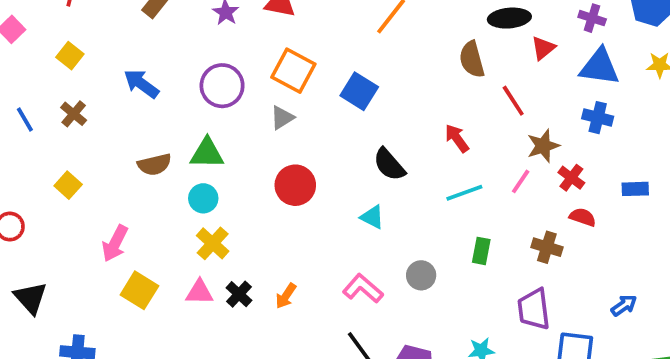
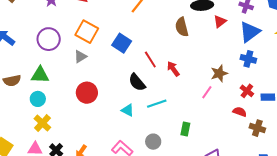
blue triangle: (600, 67) -> (250, 32), turned -45
red line: (513, 101) -> (150, 60), moved
red cross: (571, 178) -> (247, 91), moved
cyan line: (464, 193) -> (157, 104), moved
brown cross: (547, 247) -> (257, 128), moved

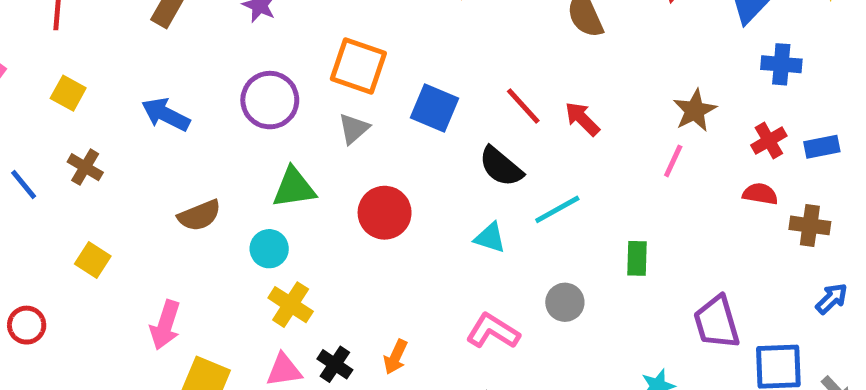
blue square: (122, 43) -> (434, 108), moved
blue cross: (248, 59) -> (781, 64), moved
green triangle: (40, 75) -> (294, 188), moved
red cross: (247, 91) -> (769, 141), turned 32

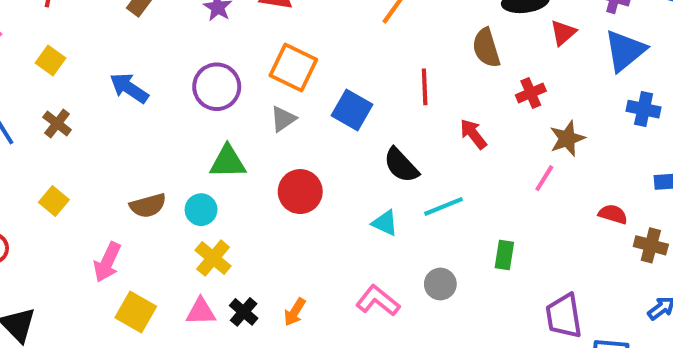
red line: (523, 106) -> (425, 87), moved, turned 33
red cross: (769, 141) -> (531, 93), moved
brown semicircle: (199, 215) -> (148, 206), moved

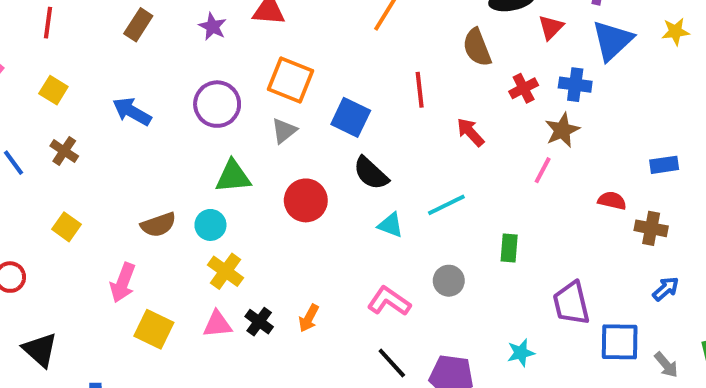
blue cross: (644, 109) -> (575, 85), moved
black semicircle: (401, 165) -> (371, 173), moved

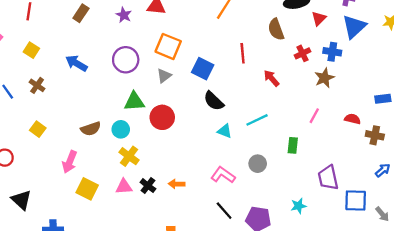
pink line: (543, 170) -> (314, 116), moved
red circle: (306, 200) -> (162, 117), moved
orange arrow: (309, 318) -> (177, 184), turned 63

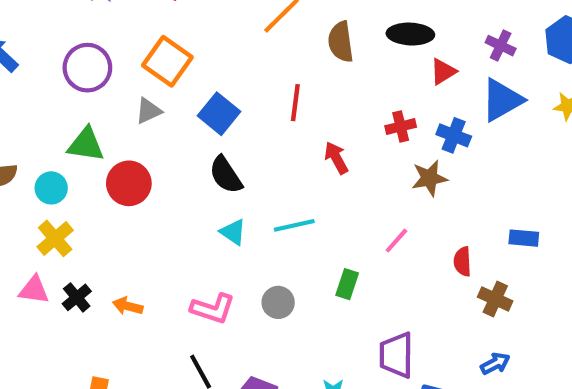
brown semicircle: (276, 29) -> (341, 42), moved
red semicircle: (353, 119) -> (463, 261), turned -119
pink L-shape: (223, 175) -> (213, 309), turned 150

